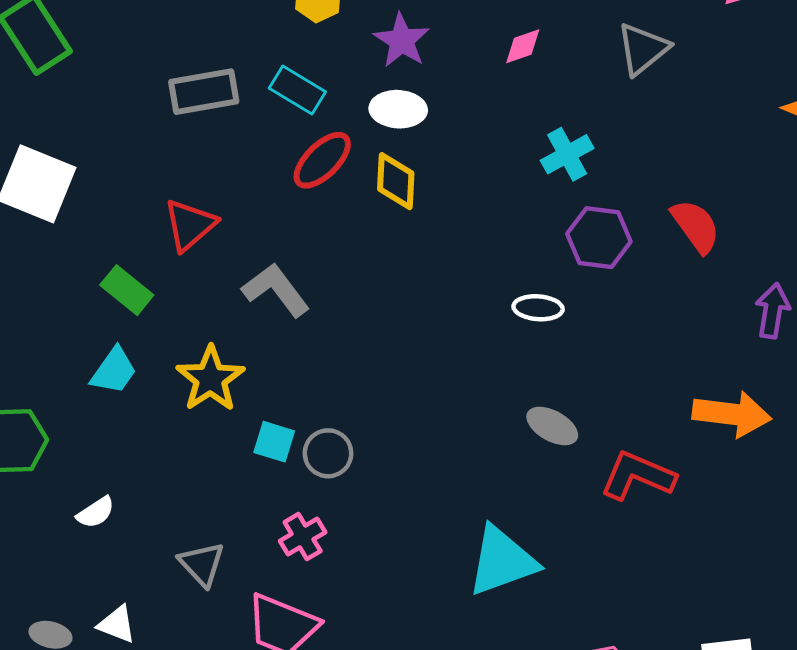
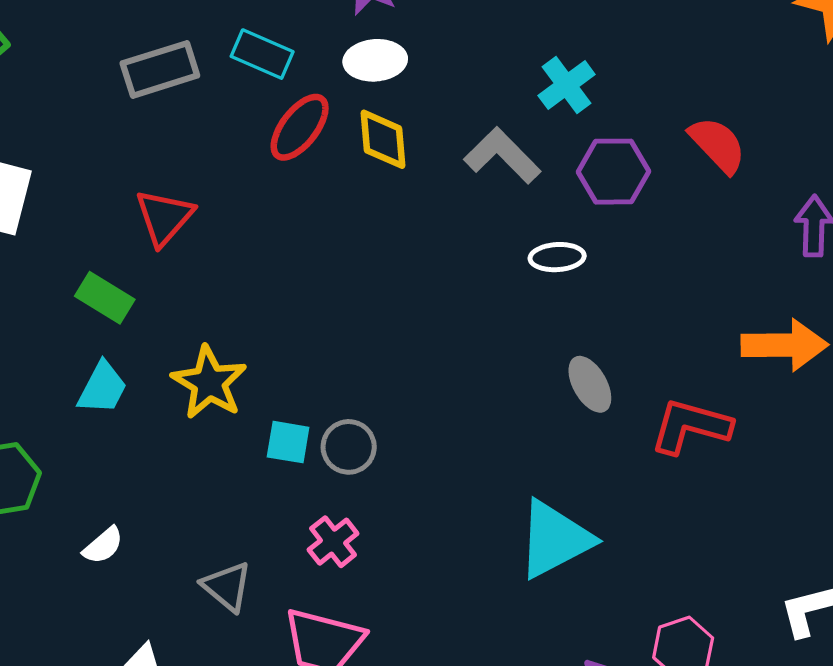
gray L-shape: (276, 290) -> (502, 156), moved
gray ellipse: (552, 426) -> (590, 384), turned 39

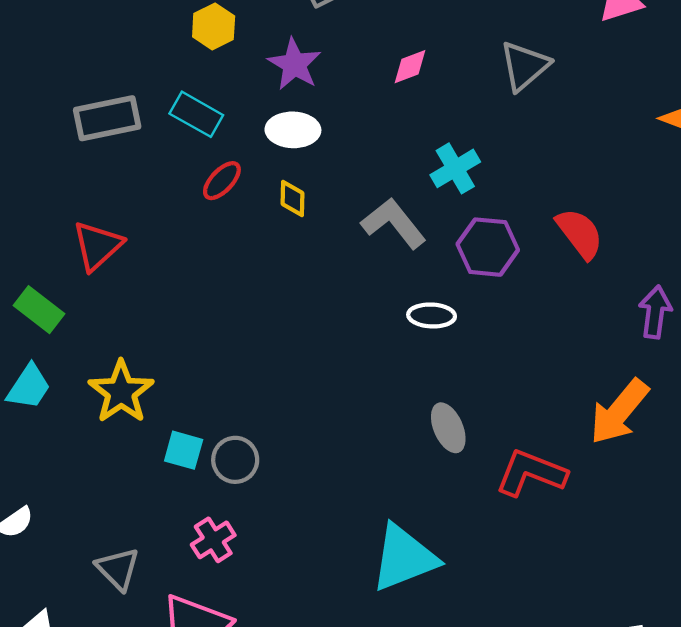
red ellipse: (300, 127) -> (222, 181), size x0.7
yellow diamond: (383, 139) -> (292, 198), size x0.7
orange arrow: (785, 345) -> (619, 412), turned 124

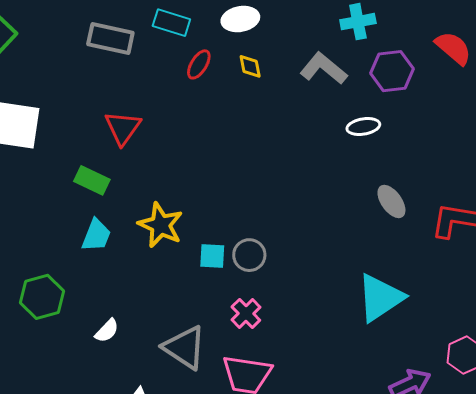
gray rectangle: (107, 118) -> (110, 38), turned 36
cyan cross: (455, 168) -> (358, 22), turned 32
gray triangle: (118, 569) -> (185, 348), size x1.4

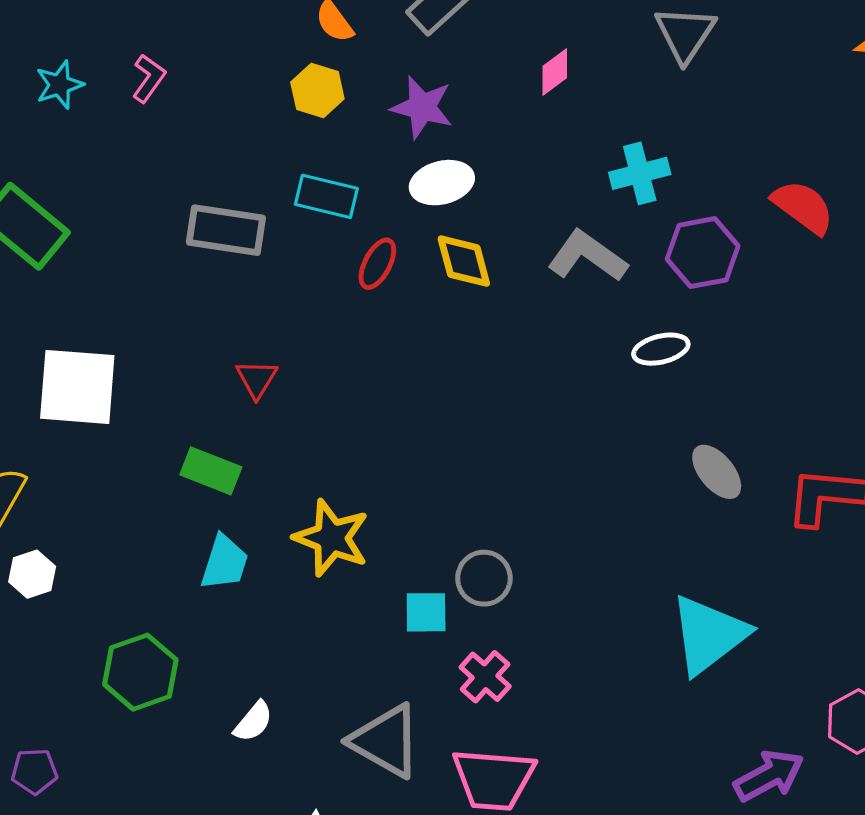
yellow diamond: (250, 66) -> (464, 261), size x1.4
red triangle: (123, 128) -> (257, 379), size x0.7
cyan square: (212, 256) -> (426, 612), moved

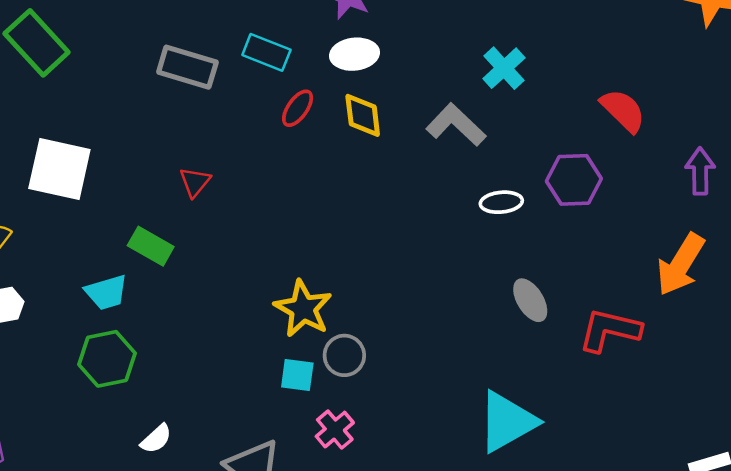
cyan cross: (640, 173) -> (504, 68), turned -36
purple hexagon: (703, 253) -> (574, 180), moved
yellow star: (332, 538) -> (303, 309), moved
cyan trapezoid: (224, 562) -> (106, 292), moved, turned 48
green hexagon: (140, 672) -> (107, 359), moved

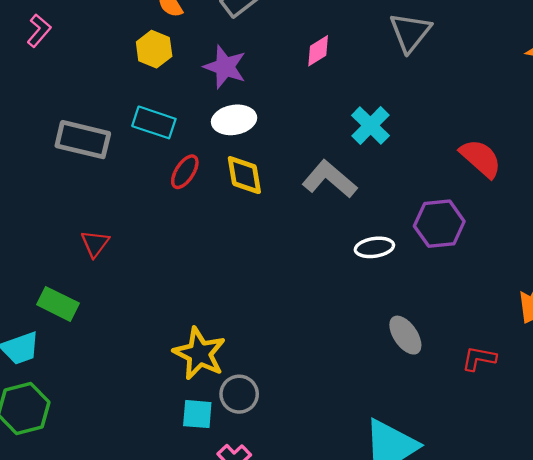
red L-shape: (610, 330) -> (479, 358), size x0.6

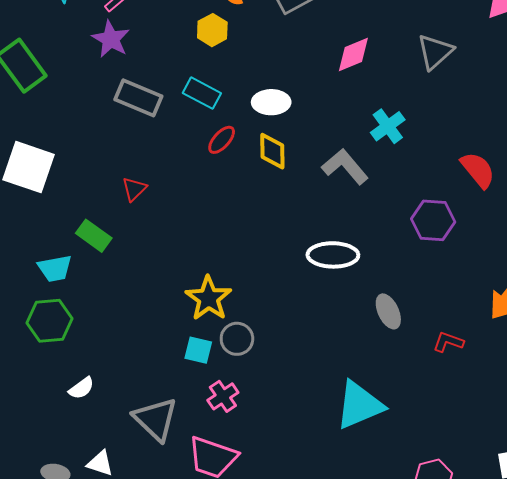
pink diamond: (318, 51) -> (353, 55), size x1.4
purple star: (225, 67) -> (111, 39), moved
white ellipse: (374, 247) -> (333, 255), moved, size x1.5

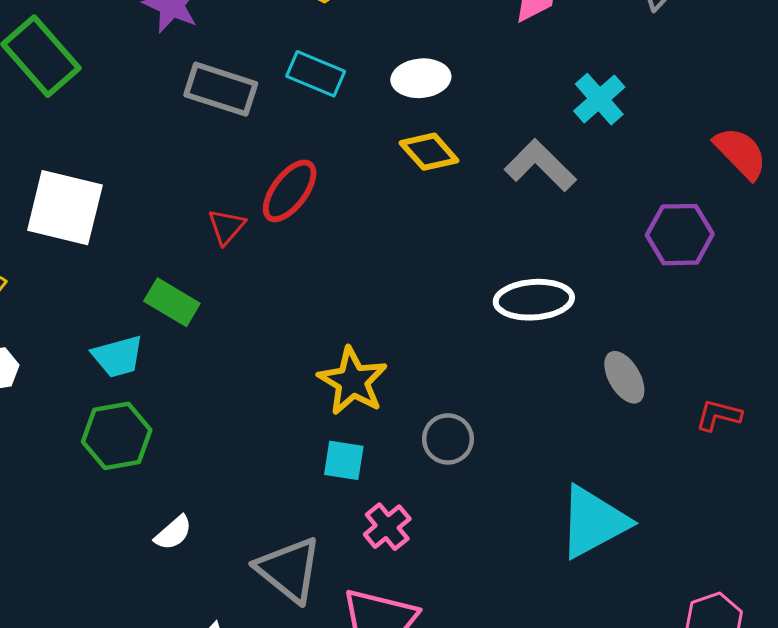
red ellipse: (222, 140) -> (290, 191), moved, size x1.4
yellow diamond: (272, 151) -> (429, 152), turned -36
gray circle: (237, 339) -> (448, 439), moved

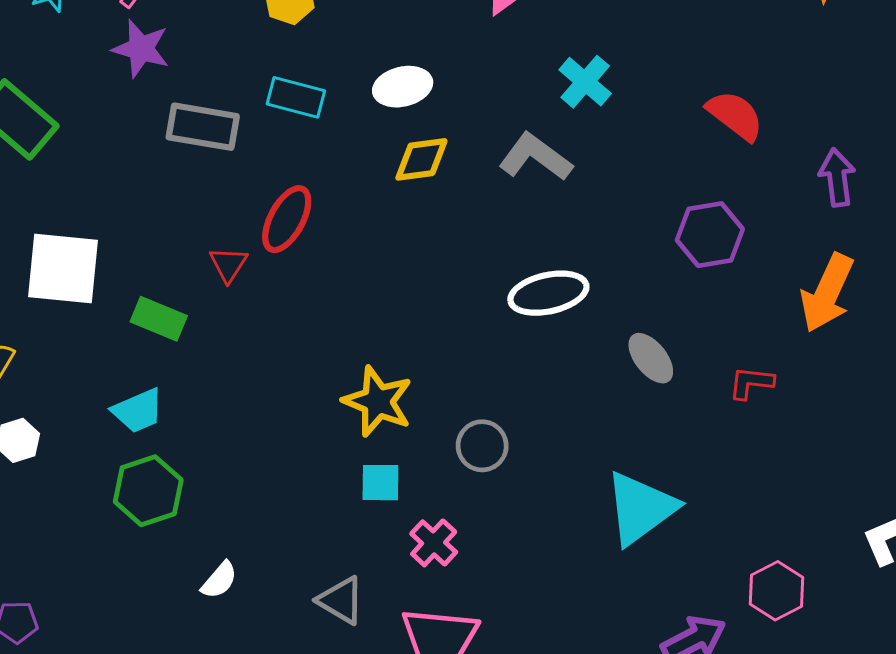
yellow diamond: (429, 152) -> (421, 159), turned -48
purple hexagon: (680, 235) -> (710, 235), moved
green rectangle: (172, 302) -> (159, 319), moved
gray triangle: (289, 570) -> (341, 600), size x0.7

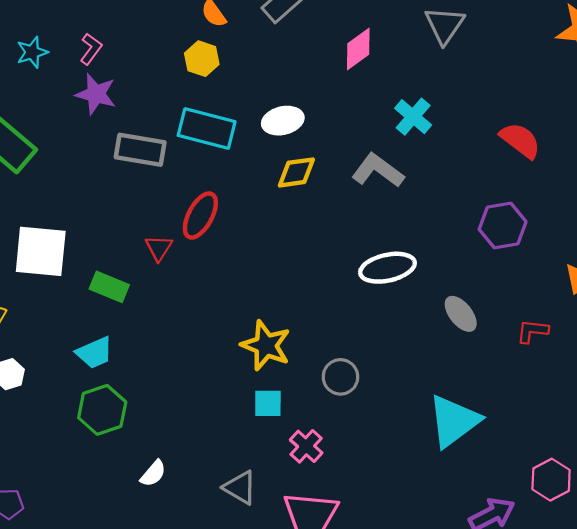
cyan rectangle: (296, 97) -> (207, 129), size x1.4

